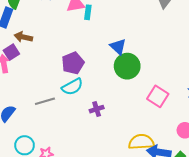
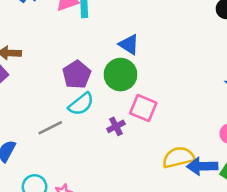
green circle: (127, 66) -> (121, 75), moved
pink square: (158, 96) -> (143, 108), moved

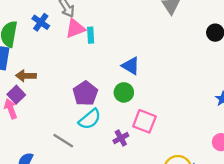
green circle: (121, 75) -> (124, 92), size x0.7
gray line: (50, 128) -> (63, 141), turned 60

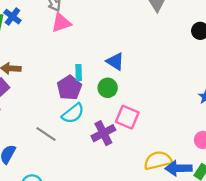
blue cross: (41, 22) -> (12, 17), moved
cyan rectangle: (91, 35) -> (79, 73), moved
purple cross: (121, 138) -> (103, 133), size x1.5

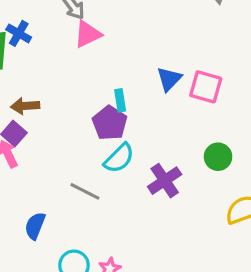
blue triangle: (115, 61) -> (169, 79), turned 48
green circle: (108, 88) -> (218, 157), moved
pink square: (127, 117) -> (206, 87), moved

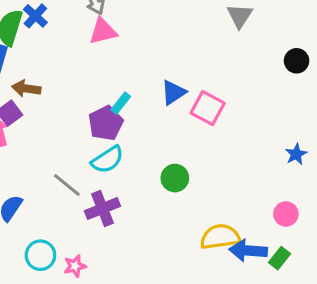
cyan rectangle: (120, 100) -> (121, 103), turned 35
green circle: (218, 157) -> (175, 178), moved
purple cross: (165, 181) -> (102, 209), moved

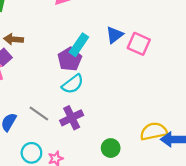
cyan rectangle: (121, 103) -> (79, 45), size x1.5
green circle: (175, 178) -> (111, 148), moved
gray line: (67, 185) -> (39, 113), moved

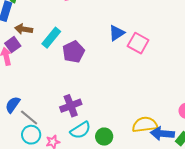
cyan rectangle: (79, 45) -> (51, 38), moved
cyan semicircle: (73, 84) -> (80, 130), moved
gray line: (39, 113) -> (29, 118), moved

